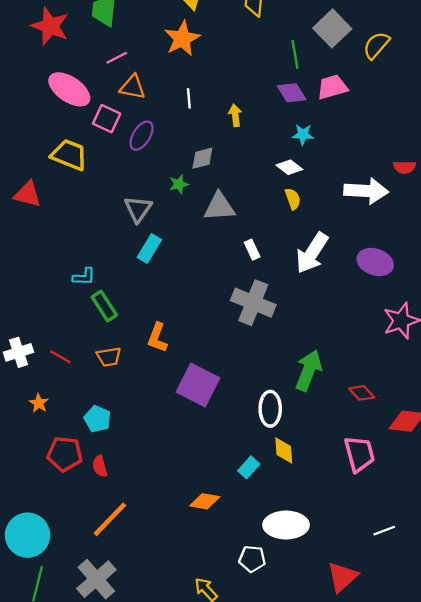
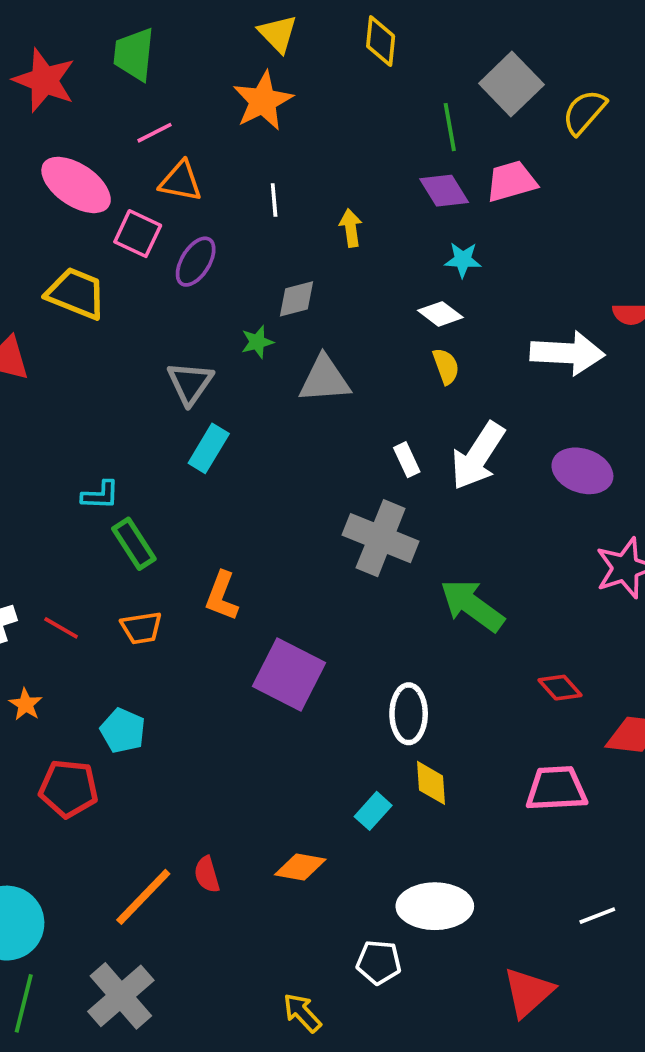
white rectangle: (252, 250) -> (407, 460), moved
green arrow: (309, 370) -> (472, 605), moved, turned -75
pink trapezoid: (359, 454) -> (556, 789), turned -78
red semicircle: (100, 466) -> (207, 874), moved

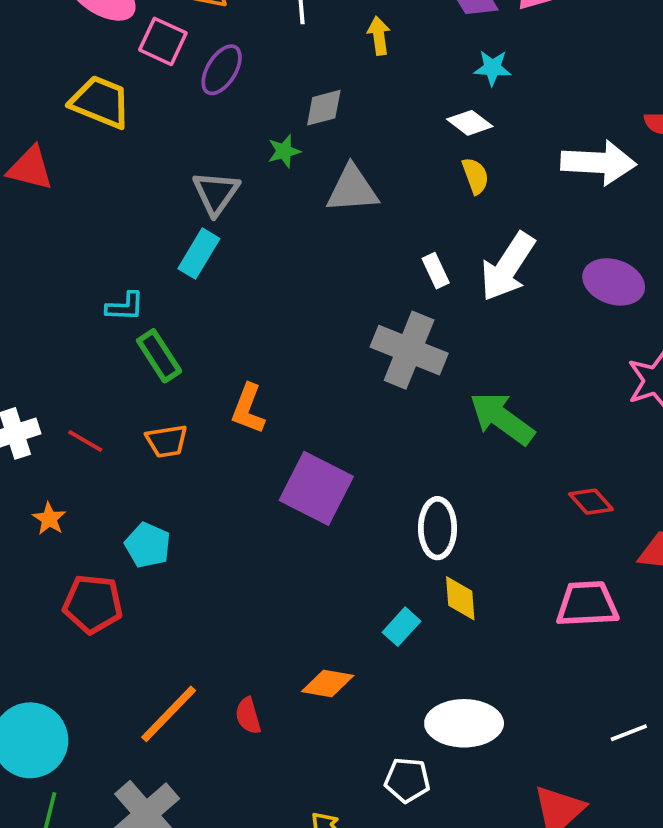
cyan rectangle: (209, 448) -> (199, 254), moved
red semicircle: (207, 874) -> (248, 716), moved

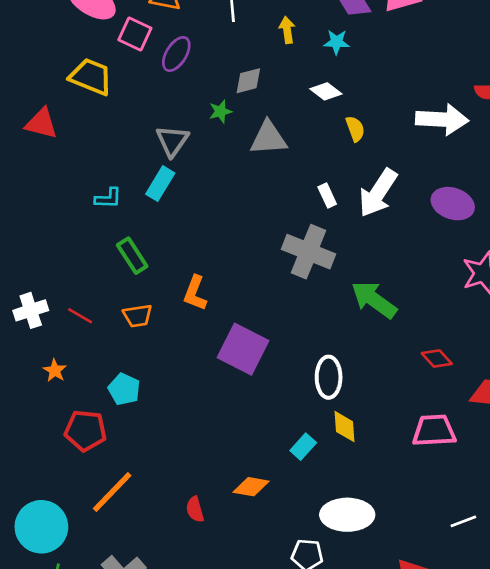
cyan star: (492, 68) -> (337, 42), moved
white diamond: (470, 123) -> (326, 91), moved
cyan L-shape: (125, 307) -> (108, 198), moved
orange line: (169, 714) -> (112, 492), moved

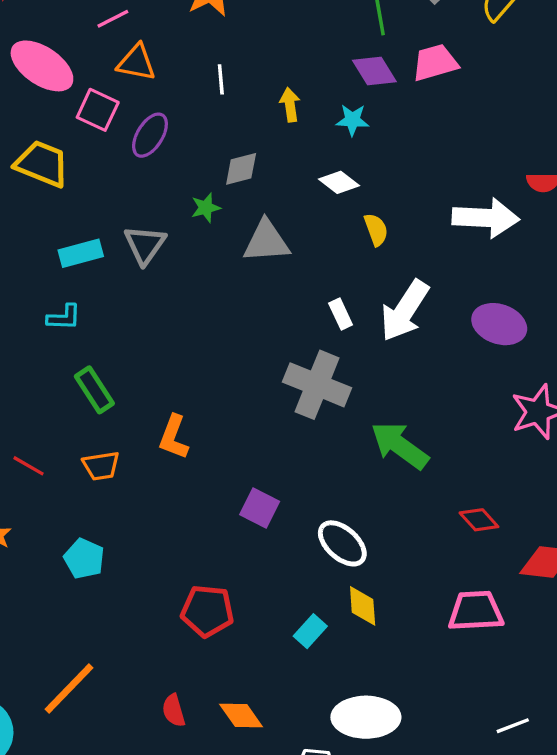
cyan rectangle: (160, 184) -> (81, 253), moved, turned 44
purple square: (243, 349) -> (260, 508), moved, size x0.6
white ellipse: (329, 377) -> (342, 543), turned -48
red pentagon: (85, 431) -> (207, 611), moved
orange diamond: (251, 487) -> (241, 716), moved, turned 45

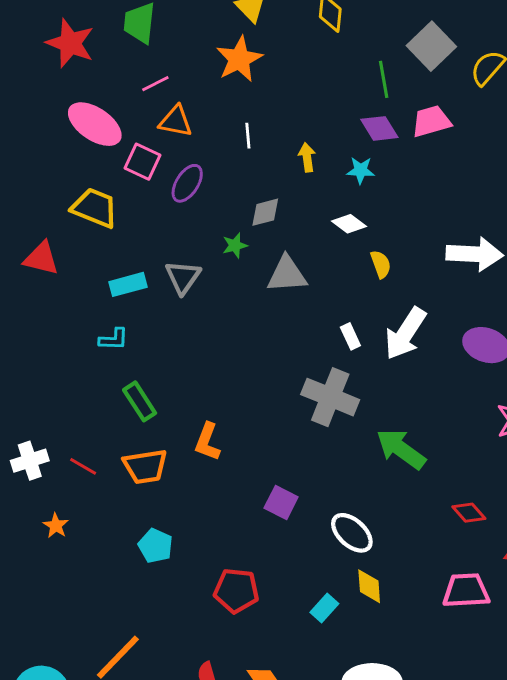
orange trapezoid: (101, 466) -> (145, 466), size x1.4
cyan pentagon: (84, 559) -> (155, 546), moved

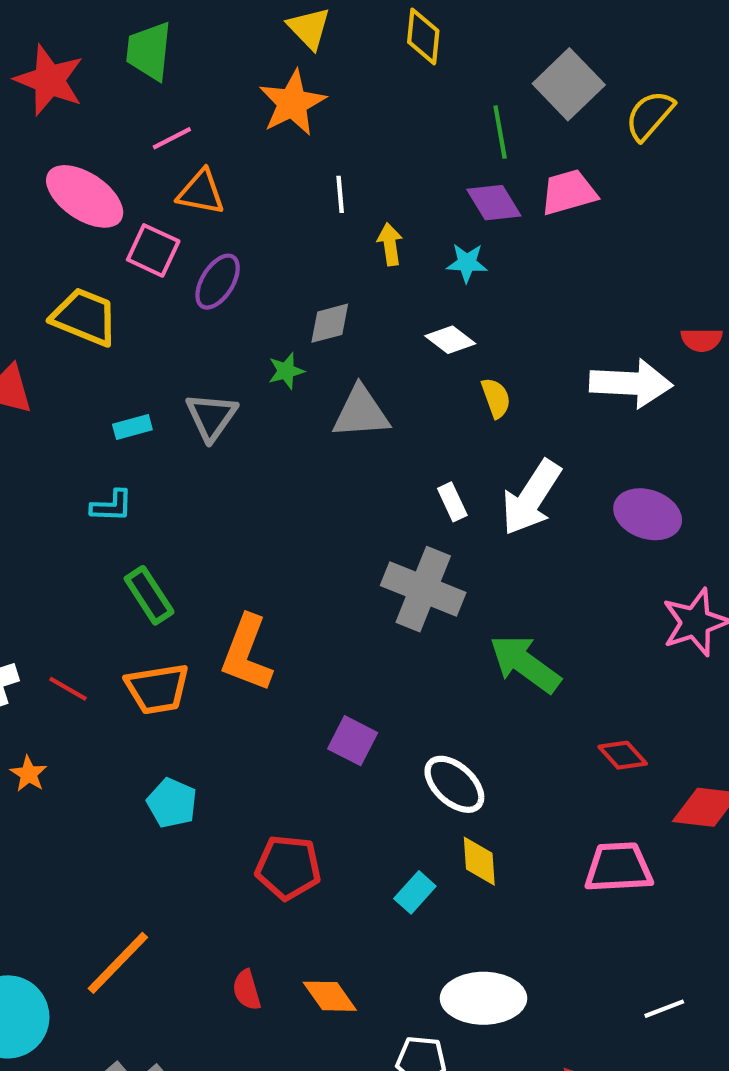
white line: (248, 136) -> (340, 194), moved
cyan rectangle: (128, 284) -> (132, 427), size x0.7
orange L-shape: (207, 442) -> (247, 653), size x1.4

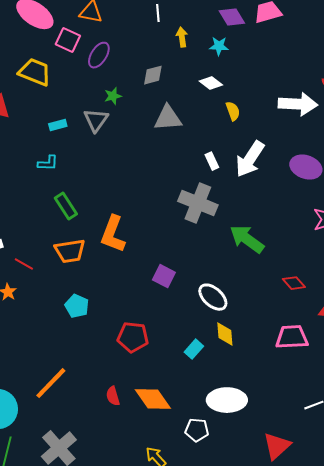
green star: (286, 371) -> (113, 96), moved
red line: (68, 689) -> (24, 264), moved
orange diamond: (330, 996) -> (153, 399), size x1.4

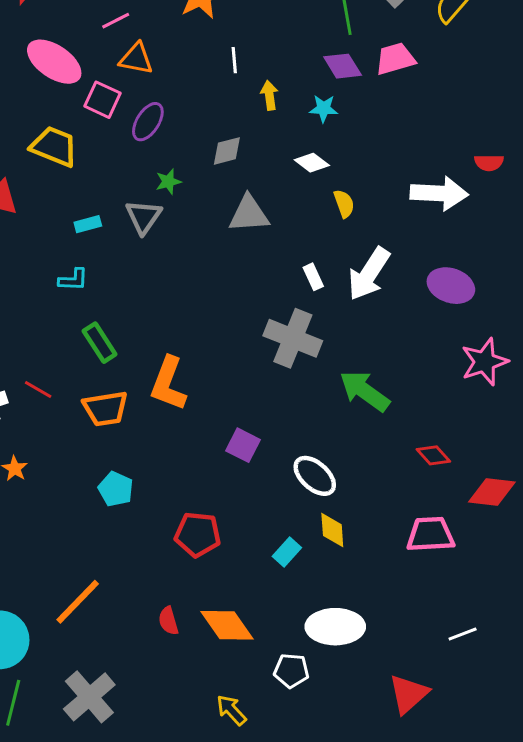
red line: (24, 264) -> (38, 390), moved

